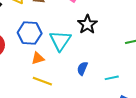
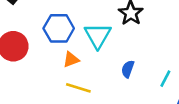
cyan line: (112, 78) -> (165, 79), turned -48

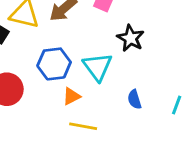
blue semicircle: (128, 69) -> (134, 99), turned -30

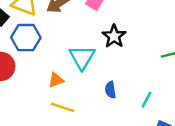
blue hexagon: (54, 64) -> (26, 38), moved

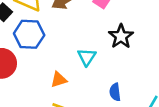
cyan triangle: (82, 57) -> (87, 57), size x0.7

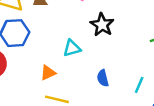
cyan triangle: (87, 57) -> (72, 48), turned 48

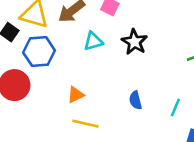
cyan triangle: (72, 48) -> (93, 41), moved

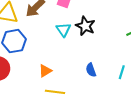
cyan triangle: (93, 41) -> (63, 30), moved, turned -42

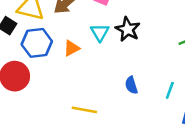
orange triangle: (45, 71) -> (72, 48), moved

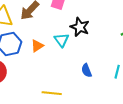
cyan triangle: (100, 32) -> (62, 40), moved

